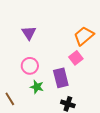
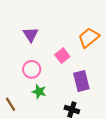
pink square: (76, 58) -> (62, 56), moved
purple rectangle: (61, 78) -> (81, 81), moved

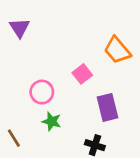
purple triangle: (31, 34) -> (19, 28), moved
orange trapezoid: (89, 38) -> (117, 50), turned -90

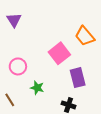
pink square: (82, 74) -> (59, 53), size x1.5
pink circle: (42, 92) -> (18, 66), moved

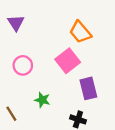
orange trapezoid: (85, 36) -> (80, 32), moved
pink circle: (18, 66) -> (23, 65), moved

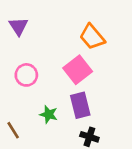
purple rectangle: (88, 88) -> (80, 105), moved

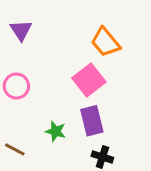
pink circle: (26, 75) -> (16, 86), moved
brown line: (13, 130) -> (15, 149), turned -30

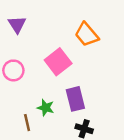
pink square: (89, 80) -> (58, 62), moved
brown line: (15, 149) -> (27, 123), moved, turned 49

